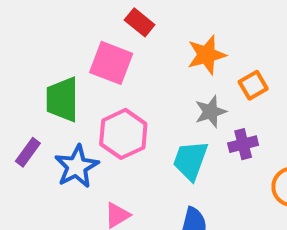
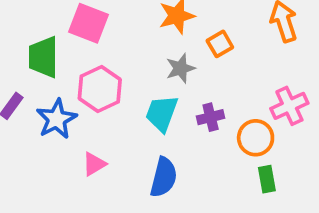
purple cross: (243, 144) -> (211, 117), moved

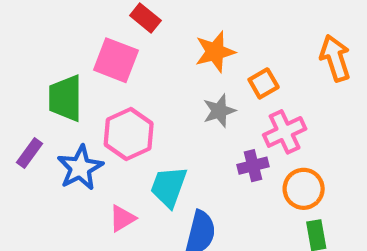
pink cross: (289, 106) -> (285, 132), moved
cyan trapezoid: (162, 113) -> (169, 187), moved

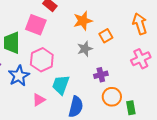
pink cross: (285, 132) -> (141, 59), moved
orange circle: (304, 189) -> (112, 97), moved

